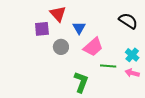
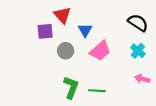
cyan cross: (132, 55) -> (138, 51), moved
green line: (108, 66) -> (97, 91), moved
green L-shape: (81, 82) -> (71, 87), moved

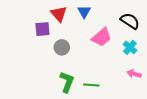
blue triangle: (85, 30) -> (84, 12), moved
pink trapezoid: (100, 51) -> (101, 37), moved

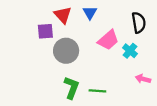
black semicircle: (130, 21) -> (139, 23), turned 48
gray circle: (62, 47) -> (66, 51), size x1.5
cyan cross: (130, 47) -> (130, 51), moved

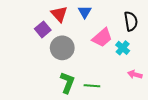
purple square: (45, 31) -> (43, 29), turned -35

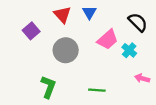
black semicircle: (131, 21) -> (138, 22), turned -36
purple square: (43, 29) -> (31, 31), moved
green L-shape: (67, 83) -> (48, 87), moved

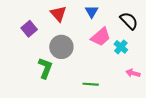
blue triangle: (89, 13) -> (92, 12), moved
green L-shape: (48, 87) -> (45, 68), moved

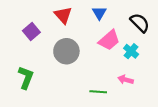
green L-shape: (45, 68) -> (26, 78), moved
pink arrow: (133, 73) -> (126, 80), moved

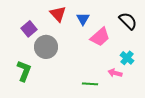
blue triangle: (99, 13) -> (83, 19), moved
gray circle: (66, 51) -> (46, 47), moved
cyan cross: (131, 51) -> (127, 58), moved

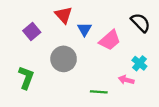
blue triangle: (83, 19) -> (84, 29), moved
gray circle: (46, 47) -> (64, 59), moved

